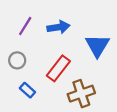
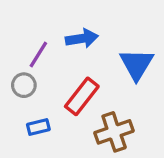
purple line: (25, 26) -> (38, 55), moved
blue rectangle: (27, 90) -> (38, 127), turned -56

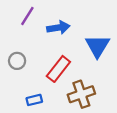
purple line: (38, 55) -> (27, 16), moved
blue rectangle: (38, 127) -> (34, 100), moved

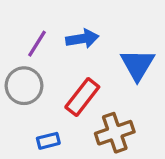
purple line: (27, 16) -> (37, 44), moved
gray circle: (17, 61) -> (24, 86), size x1.5

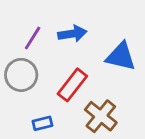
blue triangle: (137, 65) -> (121, 56), turned -48
brown cross: (115, 133) -> (101, 116), turned -32

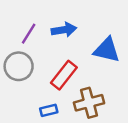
brown cross: (101, 116) -> (89, 103), turned 36
blue rectangle: (42, 123) -> (49, 110), moved

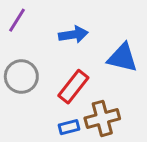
purple line: (29, 34) -> (17, 20), moved
blue rectangle: (49, 110) -> (69, 127), moved

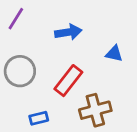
blue triangle: (123, 58) -> (114, 54), size x0.6
blue rectangle: (69, 127) -> (39, 118), moved

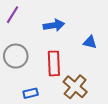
red rectangle: (68, 81) -> (54, 63), turned -40
brown cross: (95, 110) -> (75, 87), turned -35

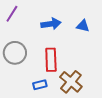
blue triangle: (90, 42) -> (83, 26), moved
blue rectangle: (31, 93) -> (40, 85), moved

